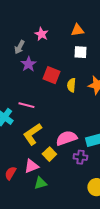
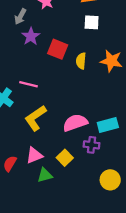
yellow square: (49, 154) -> (65, 158), moved

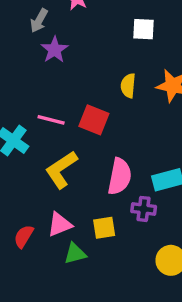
red square: (58, 49) -> (94, 120), moved
pink semicircle: (75, 123) -> (120, 176), turned 120
yellow square: (65, 158) -> (104, 228), turned 35

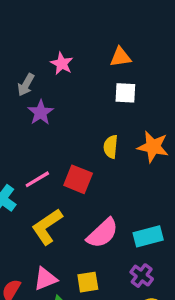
pink line: (51, 120) -> (37, 179), turned -45
pink semicircle: (120, 176) -> (103, 233), turned 36
purple cross: (144, 209) -> (142, 276), moved, turned 30

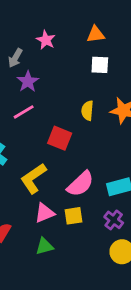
pink line: (37, 179) -> (24, 112), moved
pink triangle: (45, 279) -> (44, 213), moved
yellow square: (88, 282) -> (74, 216), moved

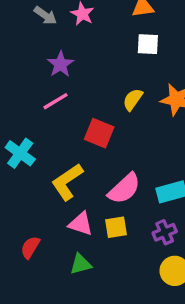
gray arrow: (15, 58) -> (45, 16), moved, turned -84
yellow semicircle: (87, 111) -> (133, 100), turned 30
pink triangle: (44, 213) -> (81, 224), turned 40
purple cross: (114, 220) -> (165, 232), turned 30

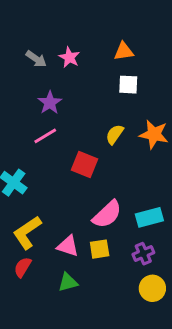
yellow L-shape: (67, 182) -> (27, 232), moved

